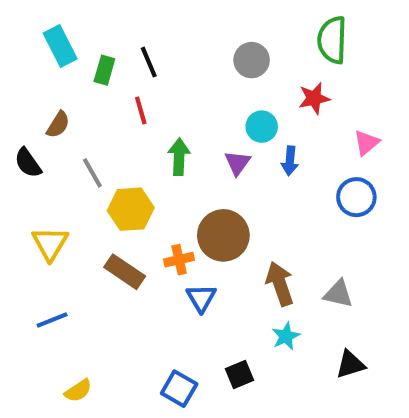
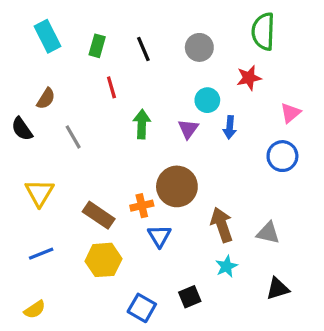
black line: (149, 62) -> (143, 49), moved
green rectangle: (104, 70) -> (97, 46), moved
yellow hexagon: (131, 209) -> (103, 260), moved
yellow semicircle: (78, 391) -> (35, 310), moved

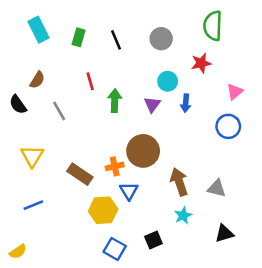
red line: (111, 87) -> (90, 81), moved
yellow hexagon: (103, 260) -> (103, 210), moved
yellow semicircle: (35, 310) -> (18, 252), moved

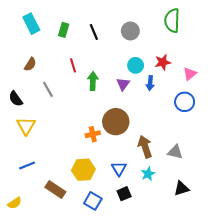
red star: (201, 63) -> (163, 62), moved
black semicircle: (18, 104) -> (16, 99), moved
brown rectangle: (80, 174) -> (55, 189), moved
blue triangle: (129, 191) -> (119, 169), moved

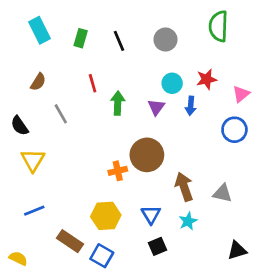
black triangle: (181, 188) -> (237, 250), moved
blue square: (93, 201) -> (102, 256), moved
yellow semicircle: (15, 203) -> (18, 258), turned -120

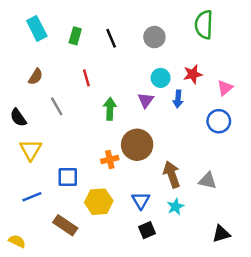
green arrow: (118, 103) -> (110, 109), moved
blue square: (102, 256) -> (68, 177), moved, turned -30

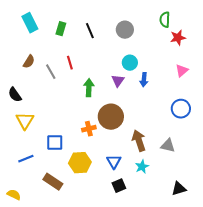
green semicircle: (204, 25) -> (165, 20), size x0.7
red star: (193, 74) -> (178, 38), moved
gray line: (57, 106) -> (51, 72), moved
blue circle: (219, 121) -> (181, 109), moved

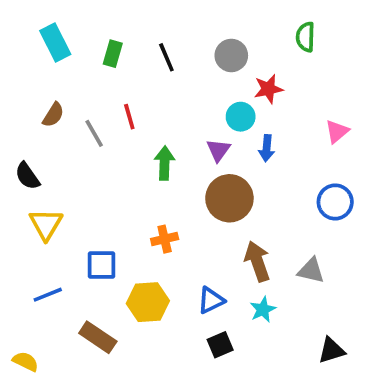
red star: (178, 38) -> (268, 89), moved
brown circle: (111, 117) -> (229, 198), moved
blue triangle: (114, 162) -> (211, 300), turned 35

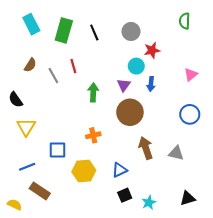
green semicircle: (305, 37) -> (185, 21), moved
green rectangle: (113, 54) -> (64, 30), size x1.6
cyan star: (263, 310) -> (149, 202), moved
brown rectangle: (98, 337) -> (40, 191), moved

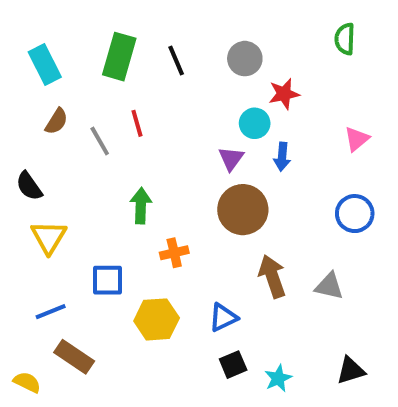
cyan rectangle: (31, 24) -> (45, 64), moved
green arrow: (93, 92) -> (141, 206), moved

